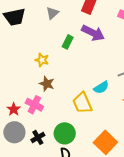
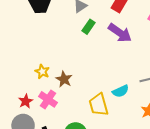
green rectangle: (68, 42) -> (88, 27), moved
yellow star: (42, 60) -> (42, 72), moved

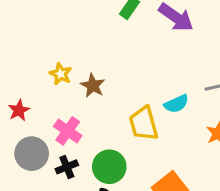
pink cross: (48, 99) -> (68, 131), moved
red star: (26, 101) -> (19, 110), moved

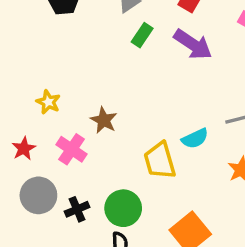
yellow star: (61, 74) -> (48, 102), moved
pink cross: (68, 131) -> (72, 149), moved

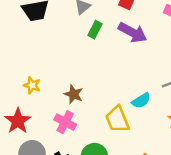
red star: (24, 149) -> (18, 121), size x1.5
pink cross: (72, 149) -> (65, 122), moved

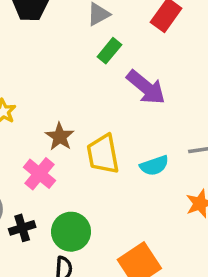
purple arrow: (133, 33) -> (146, 87), moved
yellow trapezoid: (117, 119) -> (103, 154), moved

